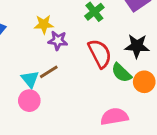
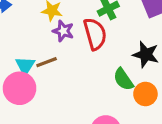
red semicircle: (100, 54) -> (95, 34), moved
pink circle: (29, 101) -> (20, 88), size x1.4

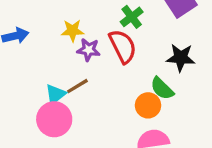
cyan triangle: (25, 66) -> (55, 94), turned 30
orange circle: (145, 94) -> (148, 105), moved

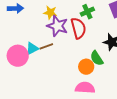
purple star: (89, 50) -> (57, 26), size x1.5
pink circle: (54, 119) -> (18, 56), moved

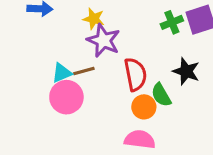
green cross: (87, 12) -> (172, 22), moved
red semicircle: (78, 28) -> (135, 74), moved
pink circle: (18, 56) -> (66, 97), moved

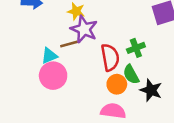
green cross: (172, 22) -> (136, 48), moved
brown line: (84, 71) -> (69, 44), moved
black star: (186, 71) -> (151, 90), moved

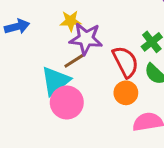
cyan triangle: (49, 56) -> (55, 81), size x1.5
orange circle: (117, 84) -> (126, 93), moved

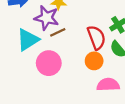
purple star: (86, 39) -> (47, 18), moved
cyan triangle: (55, 81) -> (28, 40), moved

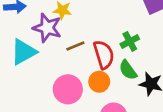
brown line: (58, 32) -> (75, 46), moved
pink circle: (49, 63) -> (68, 89), moved

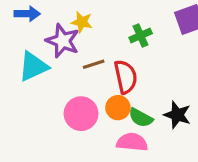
green cross: (130, 41) -> (141, 35), moved
green semicircle: (128, 70) -> (141, 118), moved, turned -30

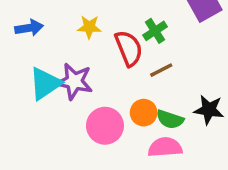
purple star: (63, 41) -> (74, 81), moved
brown line: (94, 64) -> (161, 70), moved
red semicircle: (126, 77) -> (129, 48), moved

